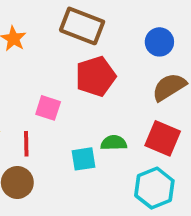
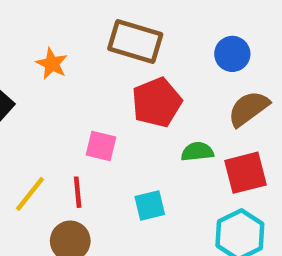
red square: (163, 138) -> (245, 173), turned -33
green semicircle: (114, 143) -> (197, 152), moved

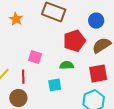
red pentagon: (157, 102) -> (74, 41), moved
green semicircle: (197, 152) -> (67, 65), moved

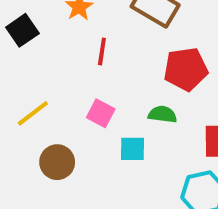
pink square: (35, 57) -> (101, 113), moved
red line: (23, 77) -> (102, 51), moved

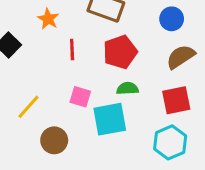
red pentagon: (186, 69) -> (120, 52), moved
cyan square: (133, 149) -> (110, 119), size x1.6

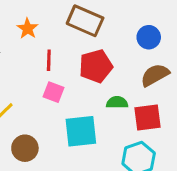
green semicircle: (127, 89) -> (117, 102), moved
pink square: (80, 97) -> (53, 92), moved

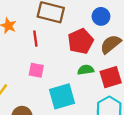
red line: (49, 60) -> (35, 39), moved
red pentagon: (96, 66) -> (81, 41), moved

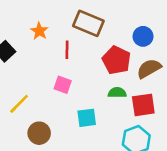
red pentagon: (81, 41) -> (116, 60), turned -30
cyan square: (62, 96) -> (87, 118), size x0.7

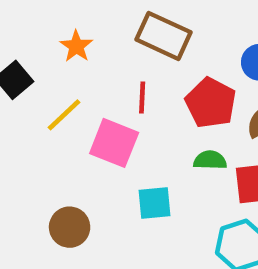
red line: (67, 50) -> (142, 97), moved
pink square: (63, 85) -> (114, 143), size x1.5
yellow line: (19, 104) -> (64, 115), moved

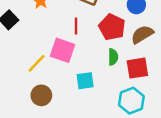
yellow line: (64, 115) -> (37, 63), moved
green semicircle: (210, 160) -> (113, 57), turned 91

